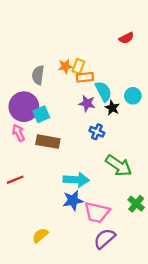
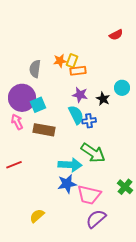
cyan semicircle: (103, 91) -> (76, 115), moved
blue cross: (97, 132) -> (89, 121), turned -32
green arrow: (119, 166) -> (93, 153), moved

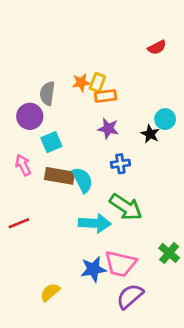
purple circle: (22, 98) -> (30, 116), moved, size x0.7
black star: (103, 99) -> (150, 134), moved
cyan semicircle: (76, 115) -> (83, 180), moved
blue star: (67, 184) -> (93, 269), moved

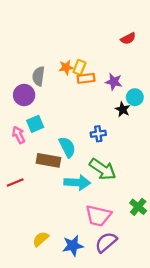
purple star: (108, 129) -> (114, 82), moved
cyan square: (51, 142) -> (35, 124), moved
brown rectangle: (60, 176) -> (48, 160), moved
blue star: (93, 269) -> (73, 246), moved

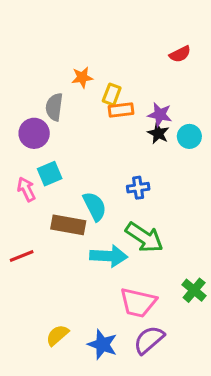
orange star: (66, 67) -> (82, 77), moved
black star: (123, 109) -> (158, 133), moved
blue star: (73, 246) -> (102, 345), turned 30

